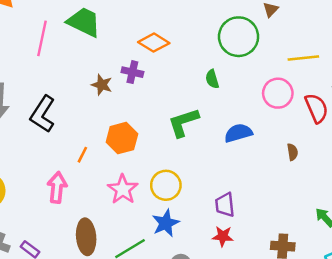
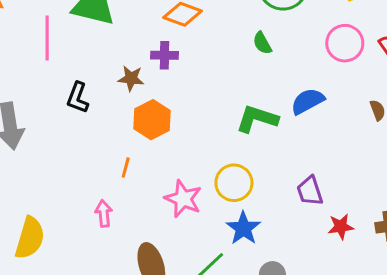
black L-shape: (43, 114) -> (78, 98), moved, size x0.7
green L-shape: (183, 122) -> (257, 119), moved, turned 48
orange hexagon: (122, 138) -> (152, 120), moved
pink arrow: (57, 187) -> (104, 213), size x0.7
red star: (223, 236) -> (341, 227), moved

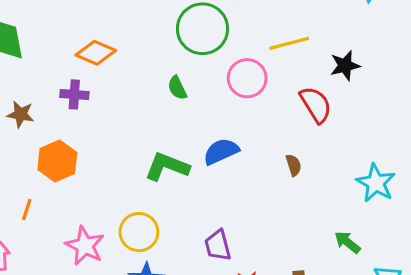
pink circle: (345, 43) -> (247, 78), moved
brown star: (131, 78) -> (21, 114), moved

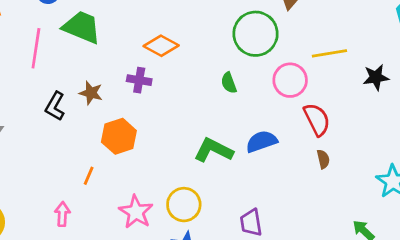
red semicircle: (316, 105) -> (317, 119), moved

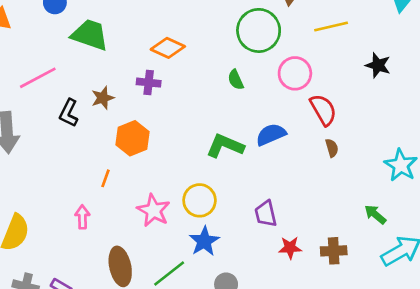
pink line: (36, 48) -> (38, 78), moved, turned 57
yellow line: (329, 53) -> (331, 27), moved
black star: (376, 77) -> (378, 65), turned 30
brown star: (91, 93) -> (103, 98), turned -30

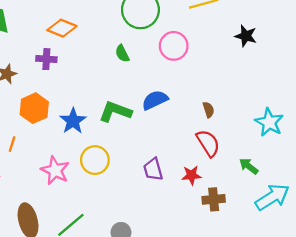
red semicircle: (323, 110) -> (208, 143), moved
blue star: (204, 241) -> (73, 121), moved
red star: (290, 248) -> (192, 175), moved

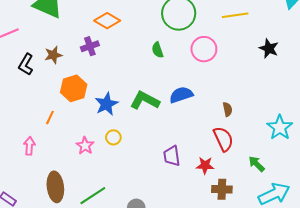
purple cross: (46, 59) -> (90, 46), turned -30
yellow circle: (95, 160) -> (113, 137), moved, size x0.6
pink star: (55, 170) -> (85, 146), size x0.7

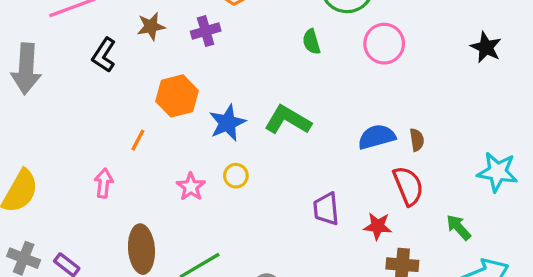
brown star: (53, 55) -> (151, 26), moved
blue semicircle: (181, 95) -> (377, 137), moved
cyan star: (280, 127) -> (497, 172), turned -30

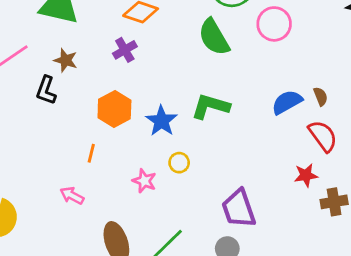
brown star: (151, 26) -> (66, 60), moved, turned -30
green semicircle: (311, 42) -> (214, 37), size x1.8
pink arrow: (104, 183) -> (72, 196), turned -55
purple trapezoid: (326, 209) -> (239, 209), moved, size x1.4

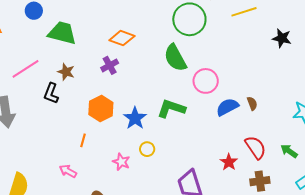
pink circle: (274, 24) -> (206, 81), moved
red semicircle: (323, 136) -> (255, 147), moved
red star: (306, 175) -> (229, 162), moved, turned -30

